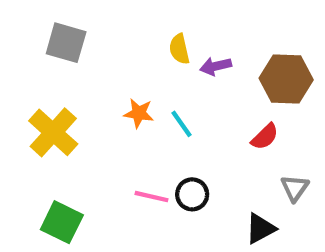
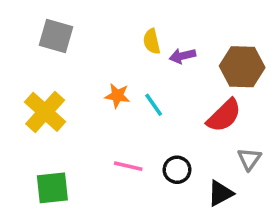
red semicircle: (265, 137) -> (224, 116), size x1.5
black circle: (192, 194) -> (177, 170), moved
green square: (62, 222) -> (52, 188), turned -32

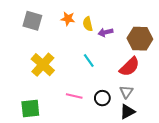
orange star: (117, 96) -> (68, 19), moved
yellow cross: (45, 112) -> (43, 65), moved
gray triangle: (249, 159) -> (126, 92), moved

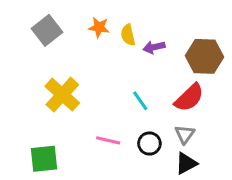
gray square: (32, 21) -> (47, 30), turned 36
cyan line: (89, 60) -> (140, 101), moved

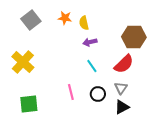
purple arrow: (154, 47) -> (90, 42), moved
yellow cross: (62, 95) -> (23, 62), moved
pink line: (108, 140) -> (71, 92), turned 63

